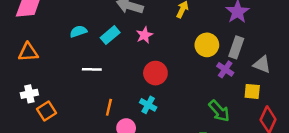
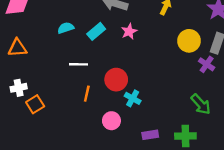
red circle: (155, 73) -> (116, 80), moved
orange line: (109, 107) -> (87, 94), moved

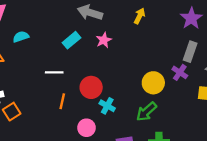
cyan semicircle: (66, 28) -> (21, 37), moved
yellow circle: (189, 41) -> (153, 83), moved
green arrow: (201, 104) -> (146, 112), moved, turned 90

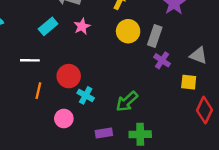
gray rectangle: (190, 52) -> (155, 36), moved
yellow circle: (153, 83) -> (128, 31), moved

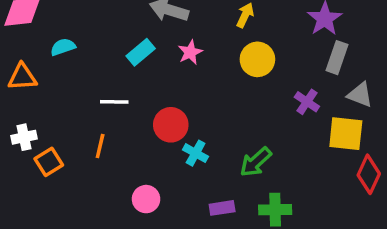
gray rectangle: (155, 36) -> (337, 58), moved
yellow square: (189, 82) -> (346, 134), size x1.5
orange line: (38, 91) -> (100, 146), moved
pink circle: (64, 118) -> (146, 199), moved

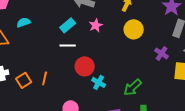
white line: (114, 102) -> (68, 45), moved
orange square: (49, 162) -> (24, 80), moved

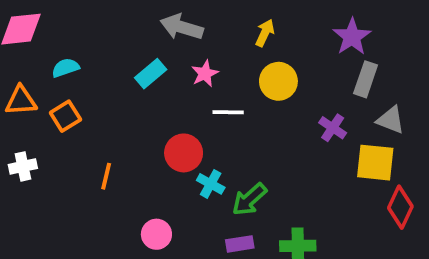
white line: (68, 45) -> (228, 112), moved
orange square: (24, 80) -> (65, 116), moved
green arrow: (133, 87) -> (249, 199), moved

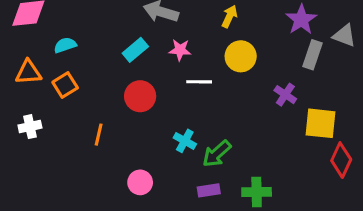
pink star: (205, 74) -> (180, 50), turned 30
gray triangle: (391, 120) -> (344, 36), moved
red circle: (184, 153) -> (140, 96), moved

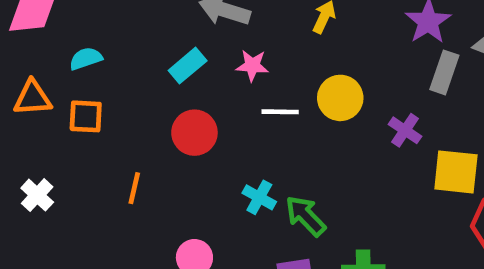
yellow circle: (241, 56) -> (340, 98), moved
orange square: (65, 85) -> (86, 116), turned 35
white cross: (30, 127) -> (37, 195), moved, turned -35
green arrow: (217, 154) -> (306, 216), turned 88

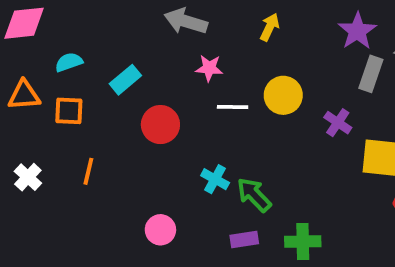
cyan rectangle: (188, 66) -> (125, 80), moved
orange line: (134, 188) -> (88, 171), moved

